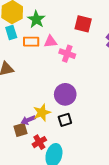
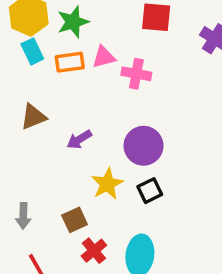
green star: (36, 19) -> (73, 22), turned 30
purple arrow: (28, 120) -> (79, 139), moved
red cross: (39, 142) -> (94, 251), moved

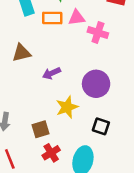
black square: (150, 191) -> (101, 126), moved, turned 36

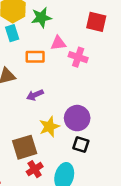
orange rectangle: (52, 18) -> (35, 57), moved
purple circle: (96, 84) -> (77, 118), moved
brown square: (40, 129) -> (25, 147), size x1.5

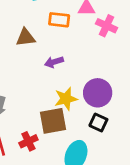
brown square: (25, 147) -> (53, 121), moved
red cross: (35, 169) -> (28, 141), moved

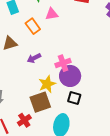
orange rectangle: (59, 20) -> (33, 26), turned 56
pink cross: (107, 26) -> (63, 63), moved, turned -35

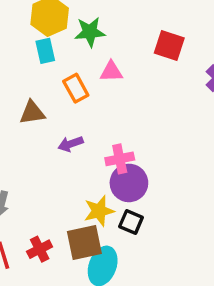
yellow star: (47, 84) -> (99, 211), moved
brown square: (40, 102) -> (84, 242), moved

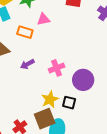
orange rectangle: (76, 88) -> (25, 32), turned -35
purple circle: (129, 183) -> (83, 80), moved

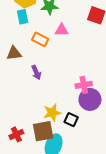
purple arrow: (27, 64) -> (36, 72), turned -96
pink cross: (57, 68) -> (84, 85), moved

